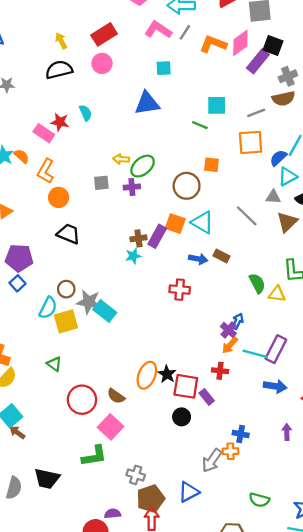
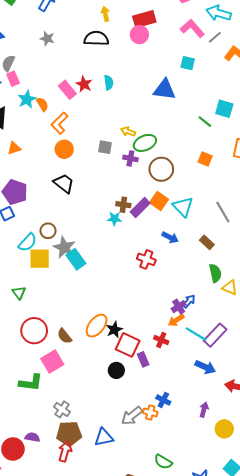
pink circle: (102, 63) -> (139, 35), moved
brown circle: (187, 186) -> (161, 169), moved
brown rectangle: (221, 256) -> (207, 242), moved

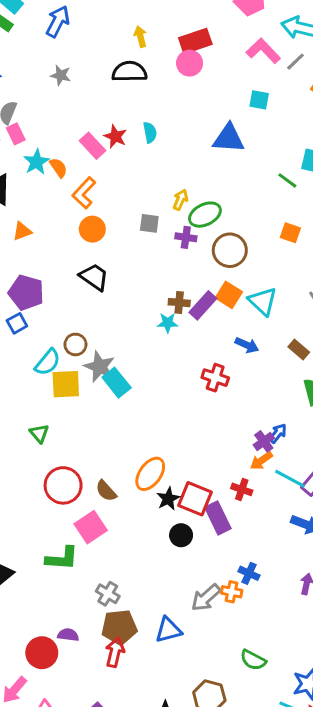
yellow arrow: (128, 132) -> (180, 200), turned 96
black star: (114, 330) -> (168, 499), moved
purple rectangle: (143, 359) -> (218, 518), size x1.5

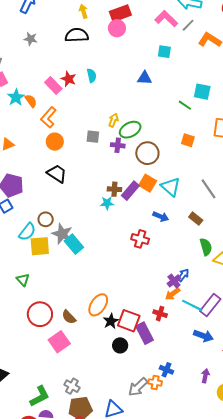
blue triangle: (229, 138) -> (145, 78), size x0.7
green L-shape: (62, 558) -> (40, 396), moved, turned -30

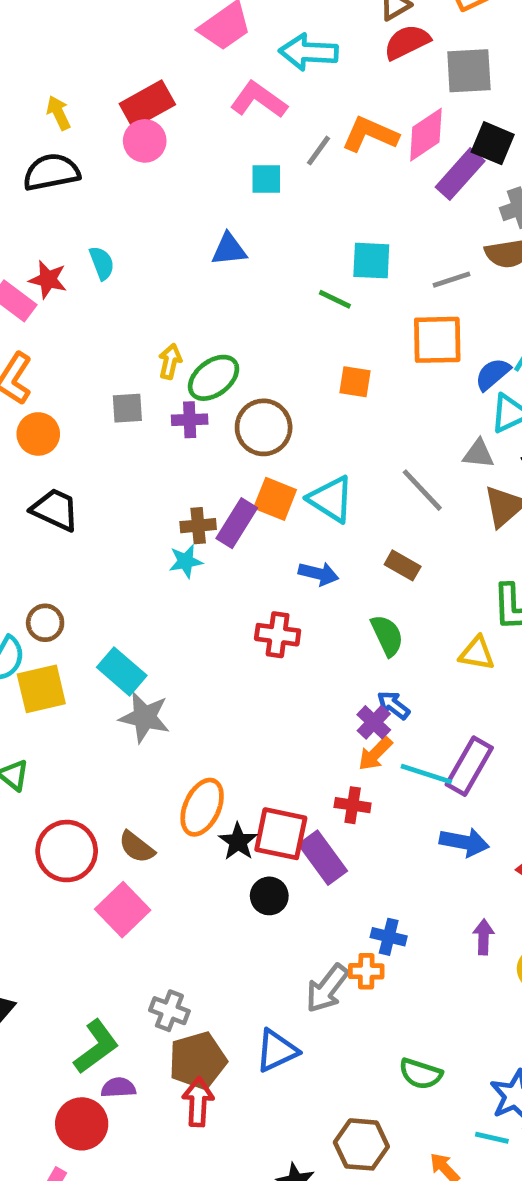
gray line: (188, 25) -> (319, 151), moved
gray star: (62, 234) -> (145, 717), moved
green semicircle: (206, 247) -> (387, 635), moved
blue arrow: (183, 275) -> (393, 705), turned -80

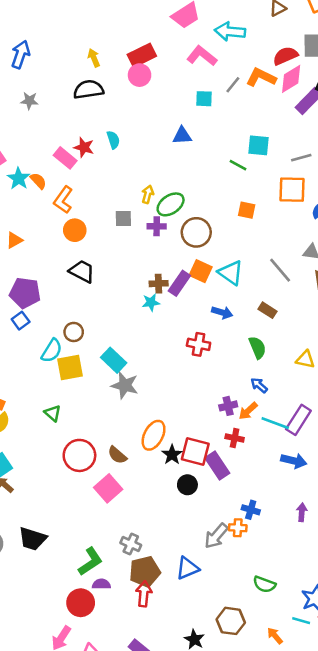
red semicircle: (407, 42) -> (285, 56), moved
purple cross: (374, 722) -> (228, 406), moved, turned 30

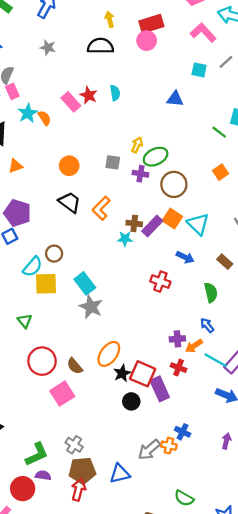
orange L-shape: (63, 200) -> (101, 208), moved
orange square: (247, 210) -> (221, 172), turned 35

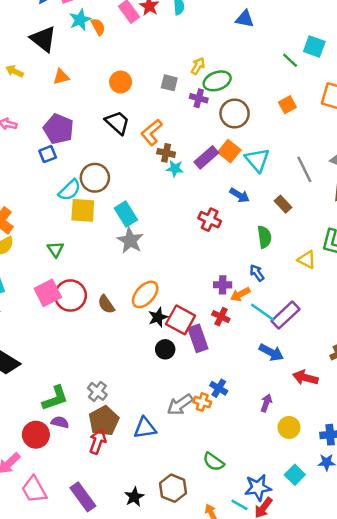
brown cross: (134, 223) -> (166, 153), moved
brown circle: (54, 254) -> (95, 178), size x1.5
pink square: (62, 394) -> (48, 293), moved
brown pentagon: (82, 471) -> (104, 421), turned -30

